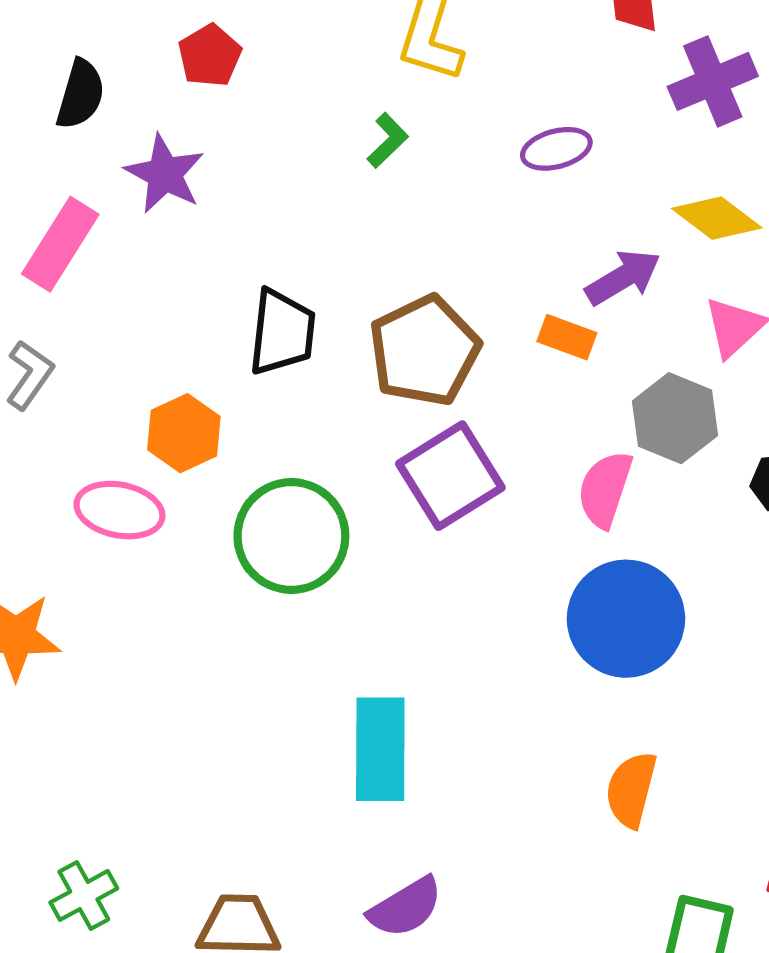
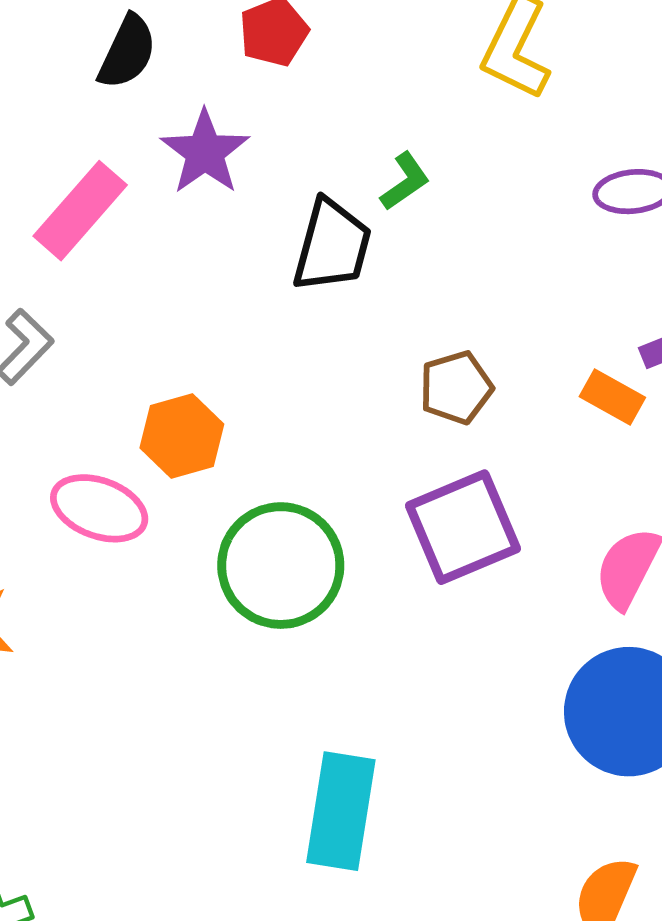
green L-shape: (388, 140) -> (405, 181), moved
black trapezoid: (282, 332) -> (332, 246), moved
brown pentagon: (424, 351) -> (456, 388), size x0.6

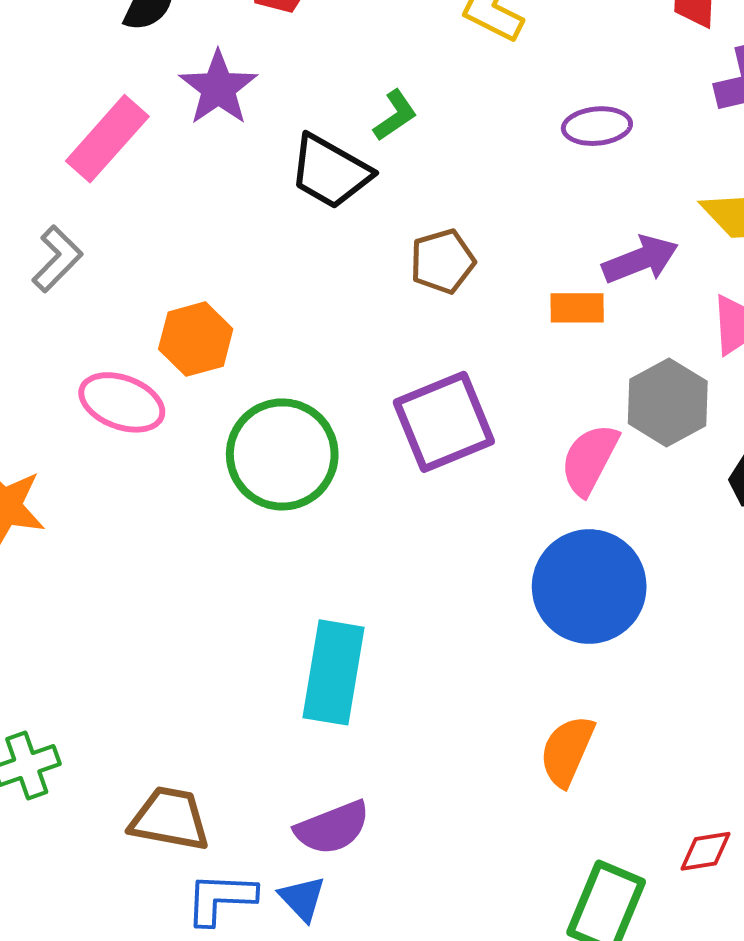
black trapezoid: (332, 246) -> (330, 172), turned 104
brown pentagon: (456, 388) -> (442, 261), moved
orange rectangle: (612, 397) -> (577, 308), turned -30

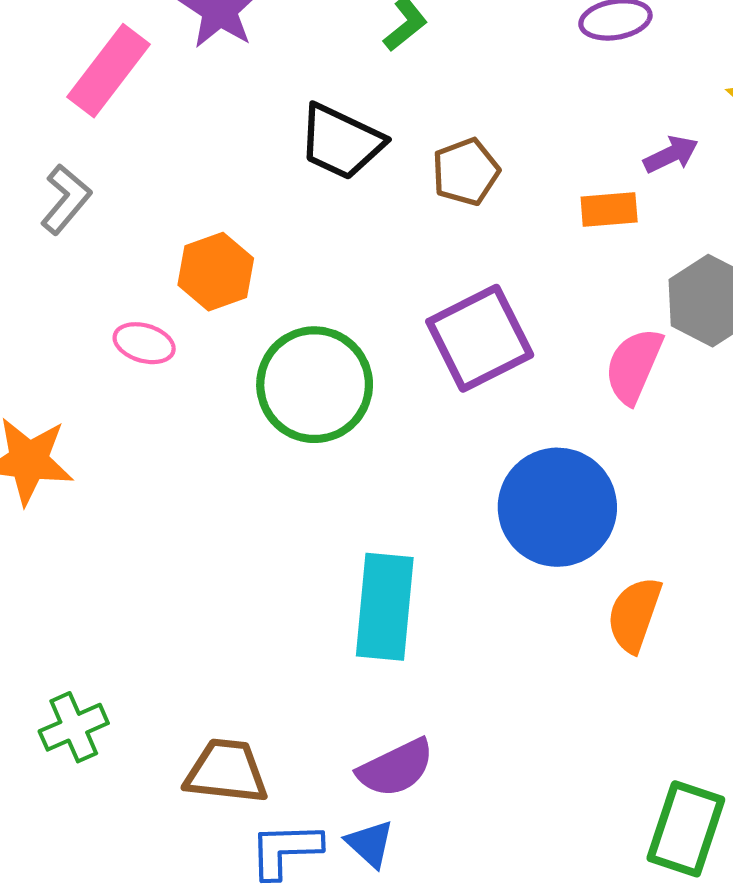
black trapezoid: (330, 172) -> (341, 142), moved
purple arrow: (640, 260) -> (671, 154), size x0.7
pink ellipse: (122, 402) -> (144, 343), size x0.7
blue circle: (589, 587) -> (557, 507), moved
orange semicircle: (567, 751) -> (634, 615), moved

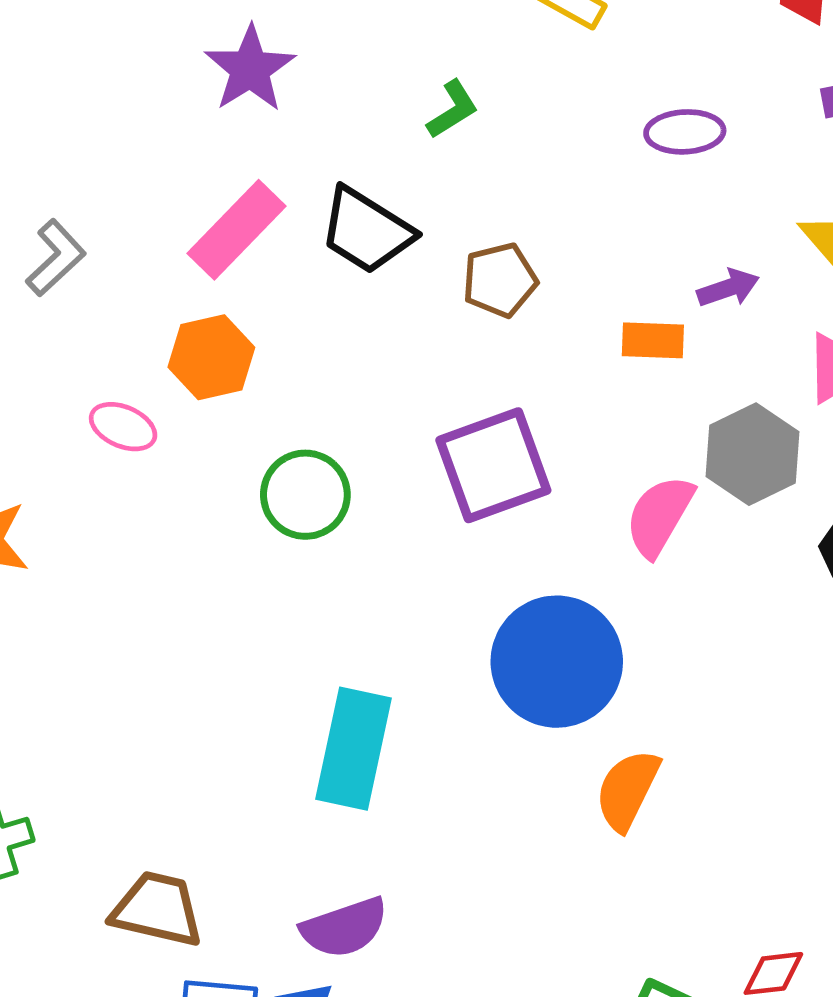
pink rectangle: (108, 71) -> (237, 230), moved
green circle: (315, 385) -> (305, 495), size x0.7

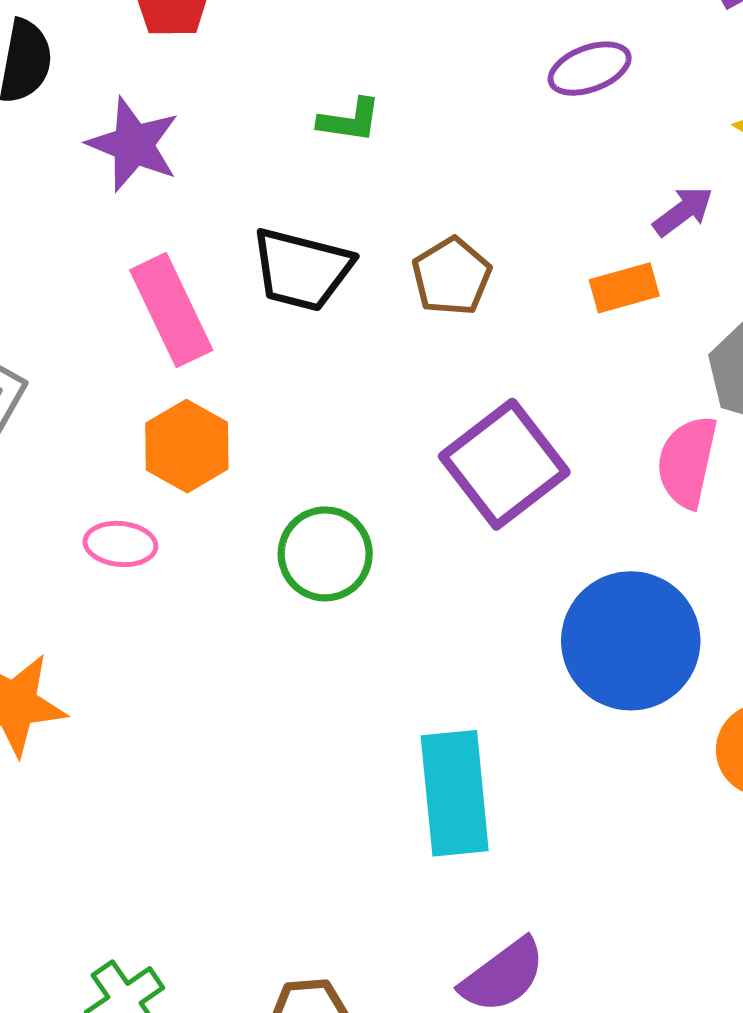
green L-shape: (453, 109) -> (350, 120), turned 58
pink rectangle: (237, 230) -> (171, 310), turned -52

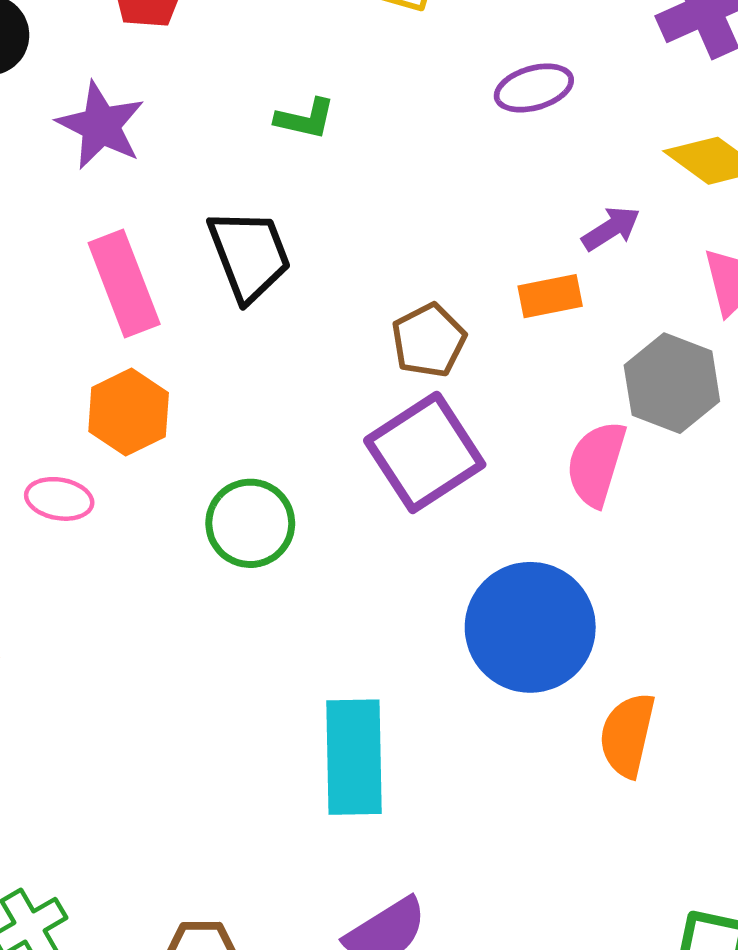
black trapezoid: (302, 269) -> (249, 255), turned -130
brown pentagon: (451, 276) -> (429, 340), moved

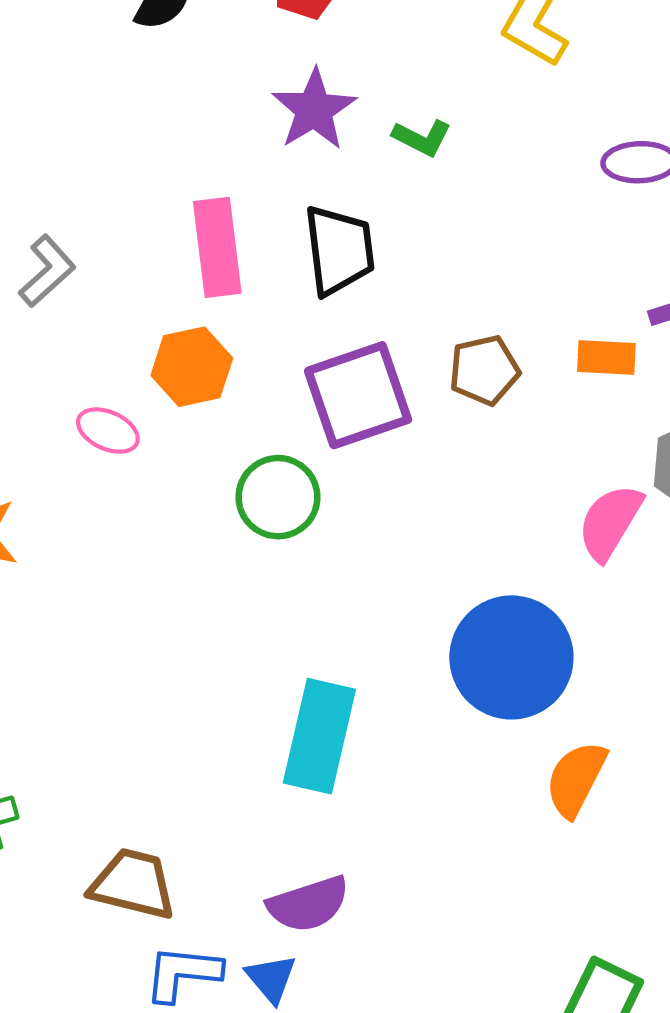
purple star: (101, 125) -> (314, 110), moved
purple square: (425, 452) -> (358, 395), moved

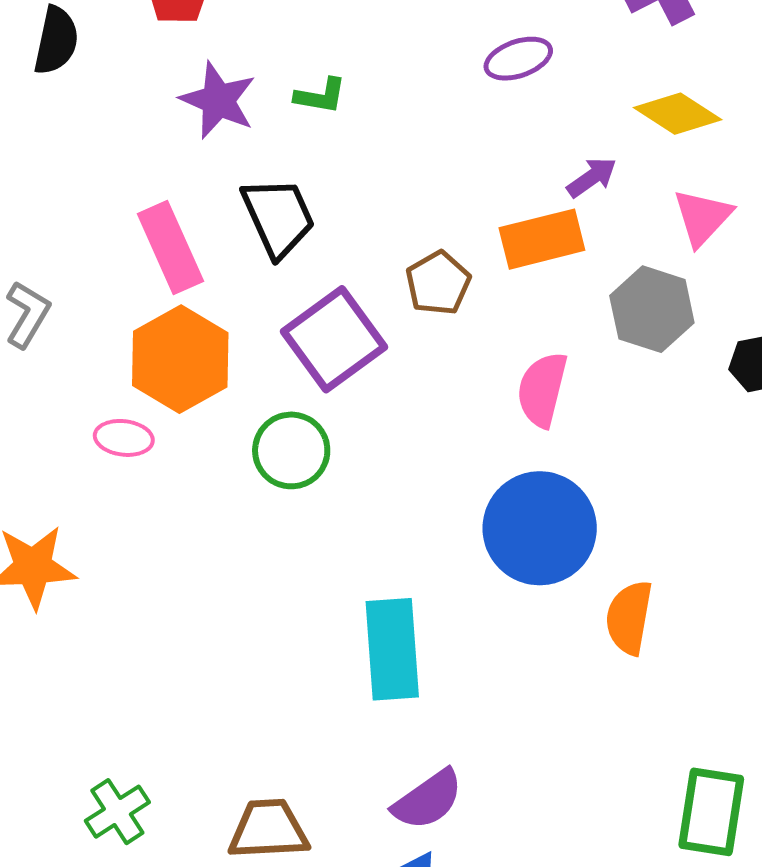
orange rectangle: (606, 357) -> (542, 239), size x1.5
orange hexagon: (192, 367) -> (180, 359), size x1.4
pink semicircle: (610, 522) -> (542, 390), moved

